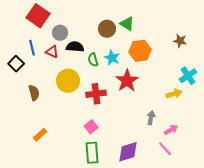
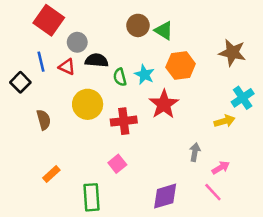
brown circle: (107, 29) -> (138, 25), moved
brown star: (180, 41) -> (232, 53), size x1.5
green rectangle: (92, 153) -> (91, 197), moved

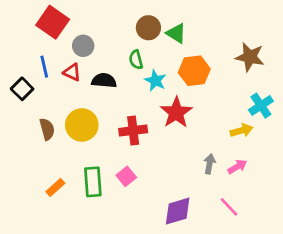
black semicircle: (97, 60) -> (104, 81), moved
green semicircle: (120, 77) -> (136, 60), moved
yellow circle: (88, 104) -> (82, 125), moved
pink arrow: (221, 168) -> (237, 167), moved
green rectangle: (91, 197) -> (93, 182), moved

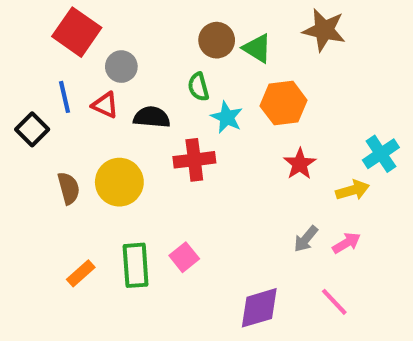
brown star: (250, 57) -> (324, 30), moved
red star: (176, 112) -> (300, 164), moved, size x0.7
red cross: (133, 131) -> (194, 160), moved
gray arrow: (210, 164) -> (306, 239), turned -150

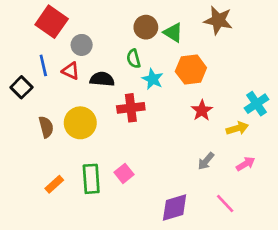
pink arrow: (346, 243) -> (246, 164), moved

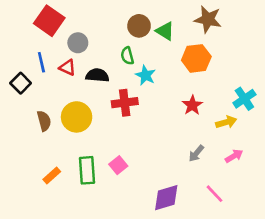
orange hexagon: (191, 70) -> (196, 58), moved

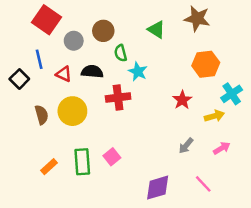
brown circle: (139, 26) -> (103, 31), moved
orange hexagon: (196, 58) -> (206, 64), moved
red triangle: (67, 68) -> (64, 74), moved

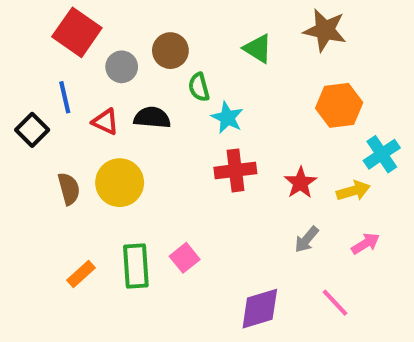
red cross: (118, 97) -> (235, 170), moved
red star: (182, 100) -> (300, 183), moved

